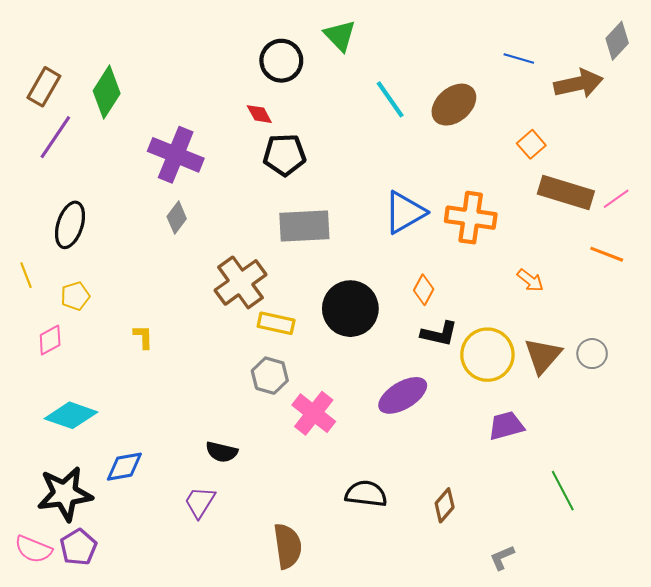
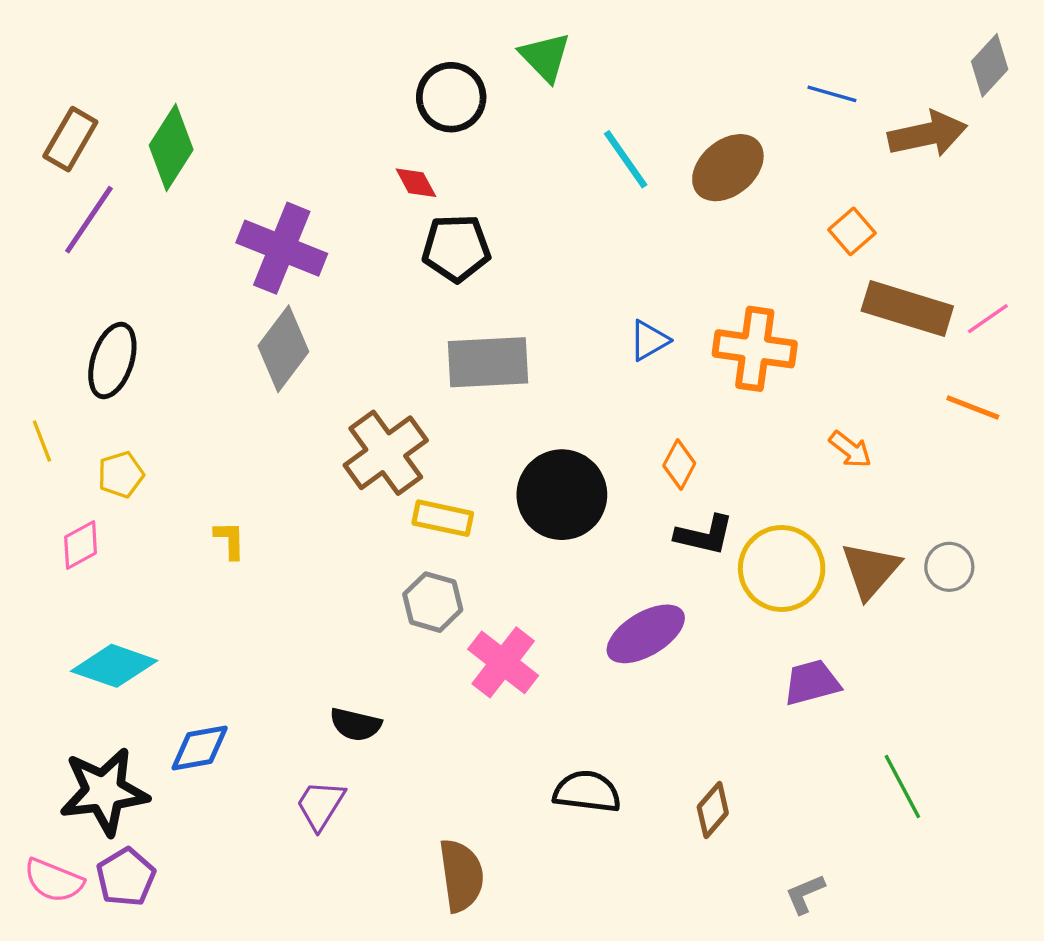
blue triangle: (405, 212) -> (649, 340), size x0.6
gray diamond: (177, 218) -> (283, 349), size x1.6

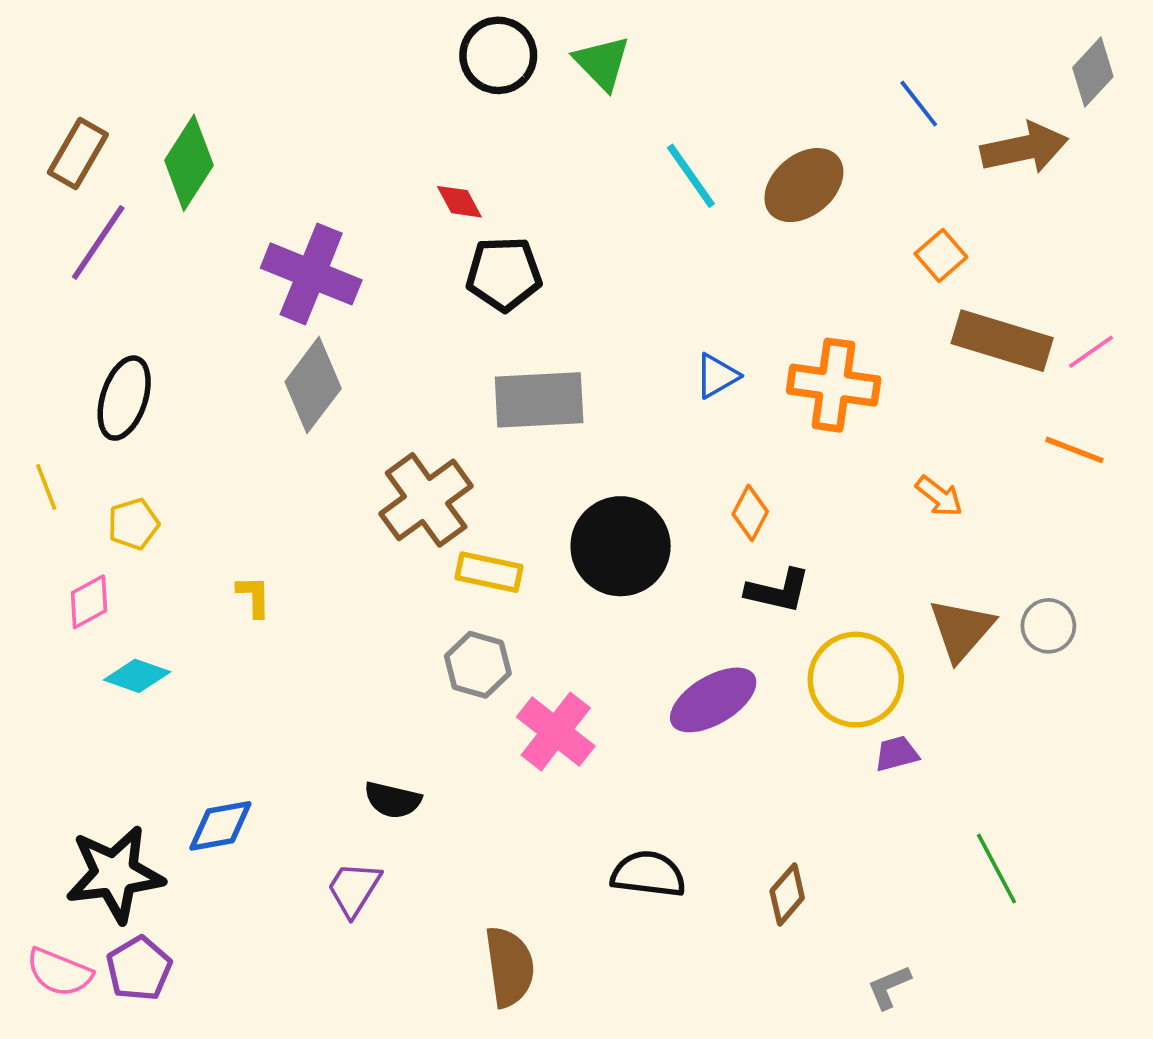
blue line: (832, 94) -> (919, 104), turned 36
black circle: (451, 97) -> (498, 55), moved
yellow circle: (782, 568) -> (856, 680), moved
cyan diamond: (114, 666) -> (137, 676), moved, size x0.7
purple trapezoid: (812, 683) -> (897, 754), size x0.7

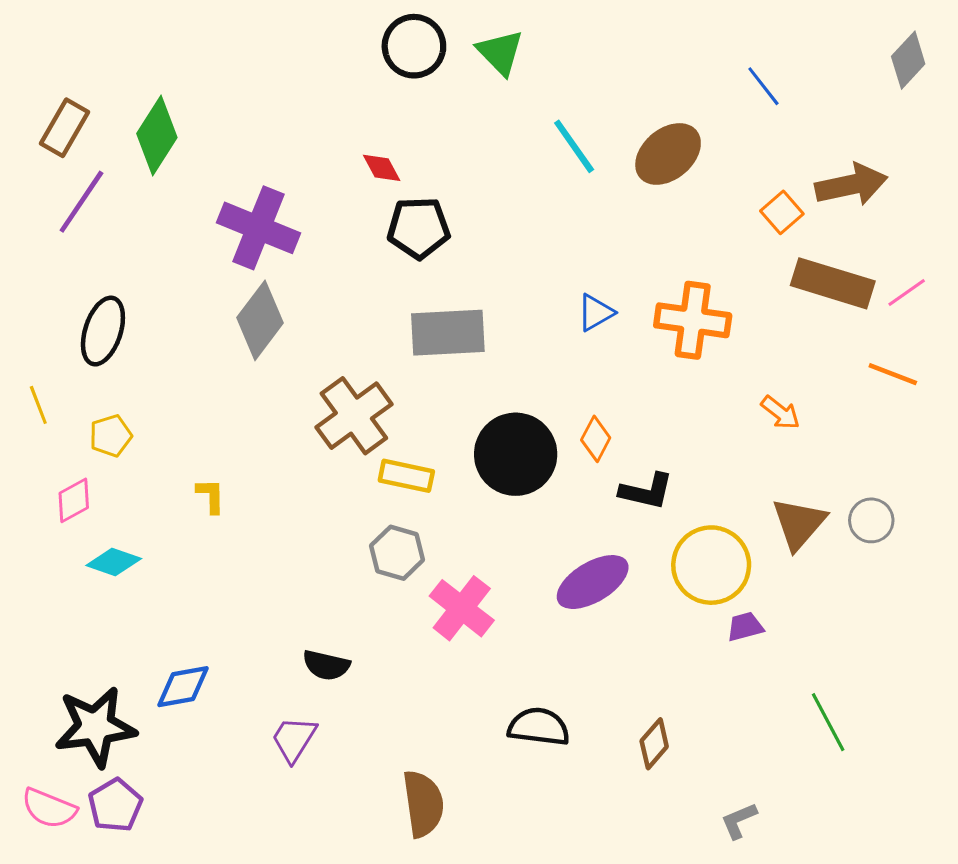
brown arrow: (1024, 148) -> (851, 185), moved
orange diamond: (750, 513) -> (596, 439), moved

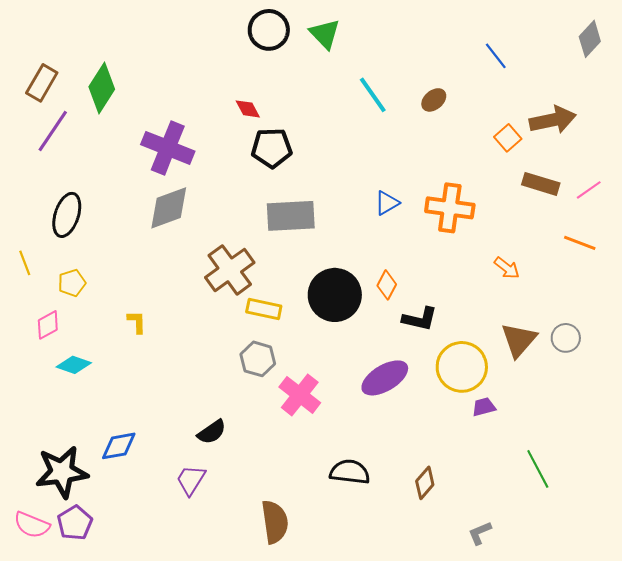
brown ellipse: (668, 154) -> (434, 100), size x0.6
brown rectangle: (833, 283) -> (541, 184), size x0.7
gray diamond: (260, 320) -> (169, 208), turned 33
black semicircle: (326, 665) -> (212, 432), turned -48

